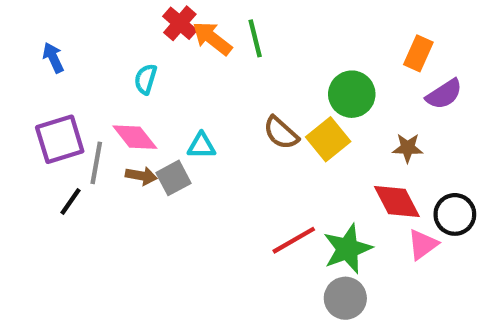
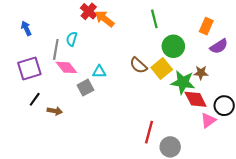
green line: (255, 38) -> (154, 19), moved
gray line: (96, 163) -> (56, 49), moved
brown arrow: (141, 176) -> (55, 111), moved
red line: (294, 240) -> (149, 132), moved, turned -45
green star: (347, 249) -> (183, 82), moved, turned 30

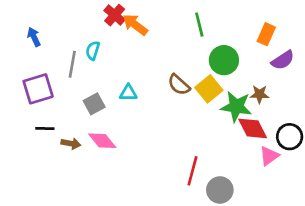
pink diamond: (66, 67) -> (102, 141), moved
gray square: (85, 88) -> (94, 104), moved
black line: (35, 99) -> (45, 128), turned 56

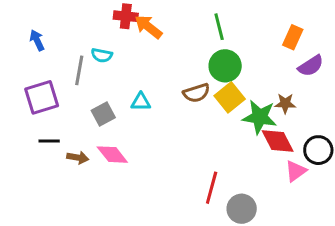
red cross: (115, 15) -> (126, 16), turned -35
cyan semicircle: (93, 51) -> (102, 55), turned -96
green circle: (224, 60) -> (225, 66), moved
brown semicircle: (179, 85) -> (196, 93), turned -60

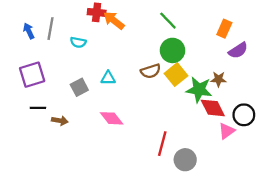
green line: (219, 27) -> (168, 21), turned -30
gray line: (79, 70) -> (51, 29), moved
pink diamond: (112, 155) -> (112, 118), moved

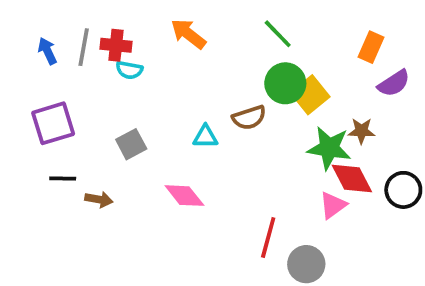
red cross: (97, 12) -> (116, 45), moved
yellow square: (176, 75) -> (310, 95), moved
cyan triangle: (108, 78) -> (205, 137), moved
pink triangle: (227, 131) -> (333, 205), moved

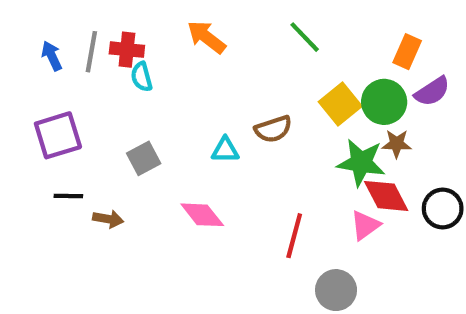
cyan semicircle: (129, 70) -> (142, 77), turned 64
green circle: (285, 83) -> (384, 102), moved
red line: (268, 237) -> (294, 236), moved

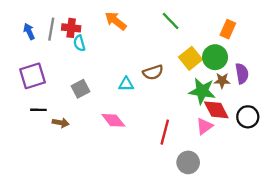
purple semicircle: (432, 91) -> (242, 74), moved, turned -66

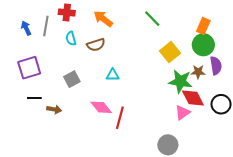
red cross: (71, 28) -> (67, 12), moved
green circle: (215, 57) -> (203, 45), moved
brown semicircle: (153, 72) -> (96, 45), moved
red line: (165, 132) -> (120, 118), moved

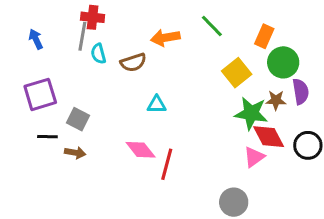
orange arrow: (103, 19) -> (165, 38), moved, turned -48
gray line: (46, 26) -> (82, 36), moved
orange rectangle: (203, 26) -> (264, 36), moved
gray square: (72, 79) -> (78, 119), moved, turned -35

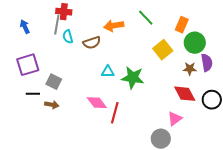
green star: (251, 113) -> (133, 78), moved
pink triangle: (254, 157) -> (175, 119), moved

